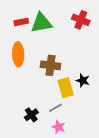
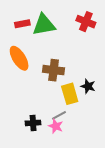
orange ellipse: (18, 54) -> (19, 58), turned -30
black cross: (31, 115) -> (33, 123), turned 32
pink star: (59, 127) -> (56, 126), moved

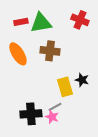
brown cross: (54, 70) -> (50, 51), moved
black cross: (33, 123) -> (31, 114), size x1.5

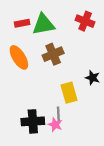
brown cross: (50, 51) -> (53, 54), turned -30
black star: (82, 80) -> (93, 78), moved
gray line: (55, 107) -> (58, 114), turned -64

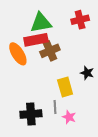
red cross: (85, 21) -> (80, 20), turned -36
red rectangle: (22, 23) -> (36, 40), moved, size x1.6
pink star: (55, 125) -> (69, 117), moved

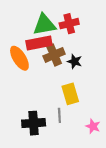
red cross: (80, 20) -> (69, 24), moved
black star: (87, 73) -> (75, 61), moved
pink star: (69, 117) -> (93, 126), moved

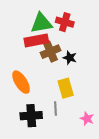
red cross: (69, 24) -> (65, 22), turned 30
orange ellipse: (19, 58) -> (21, 82), moved

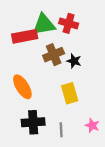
red rectangle: (36, 40) -> (25, 36), moved
gray line: (56, 108) -> (61, 130), moved

